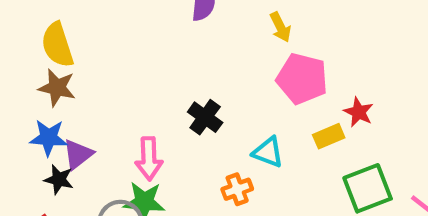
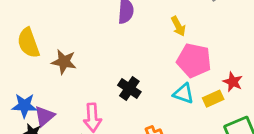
brown star: (57, 88) -> (64, 62), moved
cyan triangle: (268, 152) -> (184, 94), moved

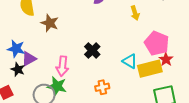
pink pentagon: (194, 60) -> (157, 43), moved
yellow rectangle: (213, 99) -> (150, 69), size x1.6

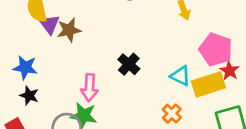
brown star: (50, 23) -> (69, 30), turned -30
purple triangle: (29, 59) -> (49, 24), moved, turned -35
orange cross: (102, 87) -> (172, 114), moved, turned -32

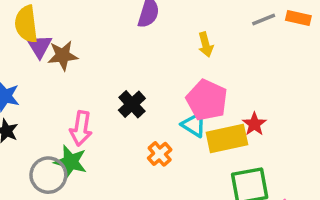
pink pentagon: (216, 50) -> (207, 100), moved
orange cross: (172, 114) -> (160, 154), moved

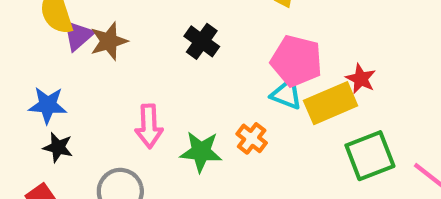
purple triangle: (39, 46) -> (78, 35), turned 32
black cross: (132, 104) -> (202, 41), moved
green star: (71, 162) -> (201, 152), moved

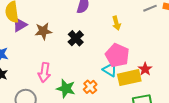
brown star: (109, 41) -> (43, 31), moved

